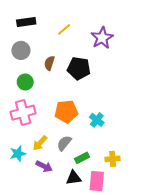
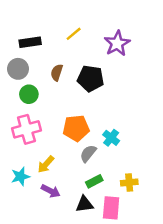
black rectangle: (26, 22) -> (30, 42), moved
gray circle: (21, 50) -> (18, 69), moved
gray semicircle: (64, 143) -> (88, 153), moved

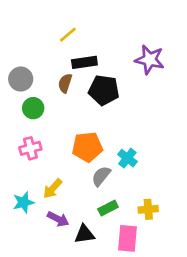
yellow line: (74, 34) -> (68, 35), moved
black rectangle: (30, 42) -> (84, 62), moved
purple star: (117, 43) -> (150, 60), moved, turned -30
pink cross: (26, 129) -> (30, 148), size x0.7
black triangle: (84, 204) -> (84, 234), moved

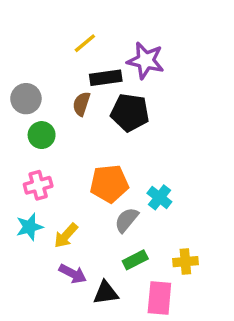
purple star: (150, 60) -> (146, 61), moved
cyan star: (23, 202) -> (29, 227), moved

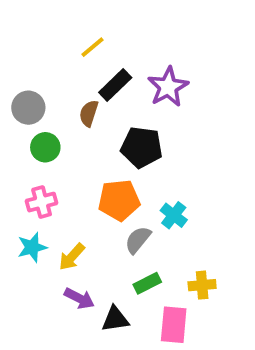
purple star: (146, 61) -> (168, 87), moved, turned 30
black rectangle: (106, 78) -> (115, 85), turned -36
black pentagon: (130, 113) -> (142, 147), moved

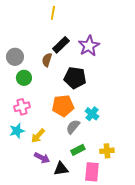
yellow line: (93, 47) -> (53, 13), moved, turned -40

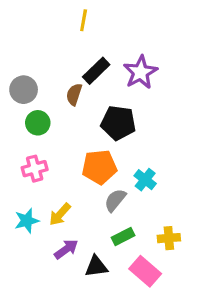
cyan star: (17, 131) -> (27, 221), moved
purple arrow: (42, 158) -> (66, 249), turned -63
pink rectangle: (92, 172) -> (145, 271), turned -54

